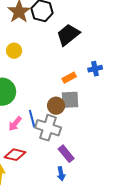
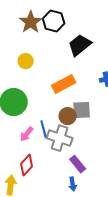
orange rectangle: (69, 78) -> (64, 84), moved, size x1.6
red diamond: (15, 155) -> (27, 165), turned -60

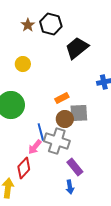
brown star: (31, 22) -> (28, 25), size x0.6
orange rectangle: (64, 84) -> (62, 98), moved, size x0.6
pink arrow: (27, 134) -> (35, 147), moved

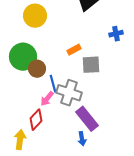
yellow circle: (23, 64) -> (35, 16), size x1.5
brown circle: (65, 119) -> (37, 69), moved
purple rectangle: (75, 167) -> (87, 119), size x1.4

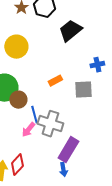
gray square: (91, 65) -> (83, 90), moved
purple rectangle: (87, 119) -> (68, 150), turned 70
red diamond: (36, 120) -> (17, 165), moved

